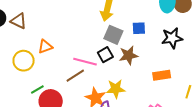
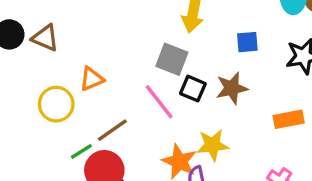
gray square: (113, 35) -> (172, 59), moved
black square: (105, 55) -> (193, 89), turned -35
pink line: (85, 62) -> (159, 102), turned 40
brown line: (75, 76) -> (112, 130), moved

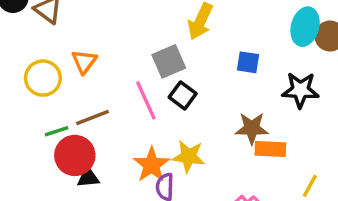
gray square: (172, 59) -> (169, 61), turned 32
orange triangle: (92, 79) -> (84, 62), turned -44
brown star: (232, 88) -> (252, 128), moved

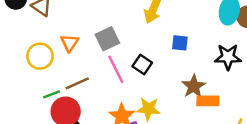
gray square: (169, 61) -> (107, 39), moved
blue square: (248, 62) -> (180, 43), moved
brown star: (252, 128) -> (194, 86), turned -30

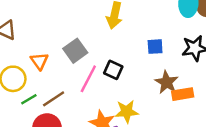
blue square: (180, 43) -> (155, 47), moved
pink line: (116, 69) -> (88, 79), turned 64
green line: (52, 94) -> (29, 99), moved

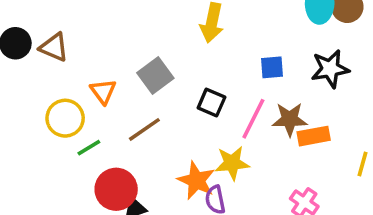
pink line: (88, 79) -> (253, 119), moved
brown star: (166, 82) -> (290, 119), turned -30
brown line: (54, 99) -> (144, 129), moved

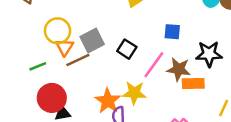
black star: (330, 69) -> (209, 54), moved
gray square: (155, 75) -> (92, 41), moved
orange triangle: (103, 91) -> (65, 47), moved
yellow circle: (65, 118) -> (58, 31), moved

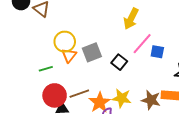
brown line: (78, 60) -> (79, 94), moved
pink line: (154, 65) -> (142, 44), moved
brown star: (179, 69) -> (151, 100), moved

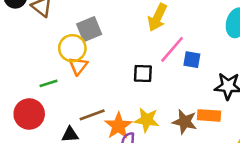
gray square: (92, 52) -> (89, 29), moved
black square: (119, 62) -> (143, 74), turned -35
red circle: (55, 95) -> (29, 114), moved

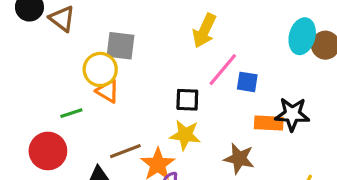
gray square: (89, 29) -> (120, 46), turned 30
orange triangle: (78, 66) -> (108, 91), turned -36
orange rectangle: (209, 115) -> (269, 123), moved
yellow star: (147, 120) -> (185, 135), moved

